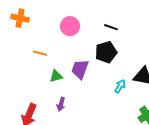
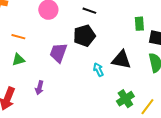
green triangle: (56, 76) -> (18, 60), moved
cyan arrow: (120, 86) -> (98, 70), turned -56

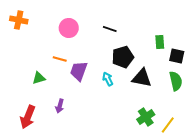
black pentagon: (84, 36) -> (123, 57), moved
orange line: (18, 37) -> (60, 59), moved
cyan arrow: (98, 70) -> (108, 79), moved

